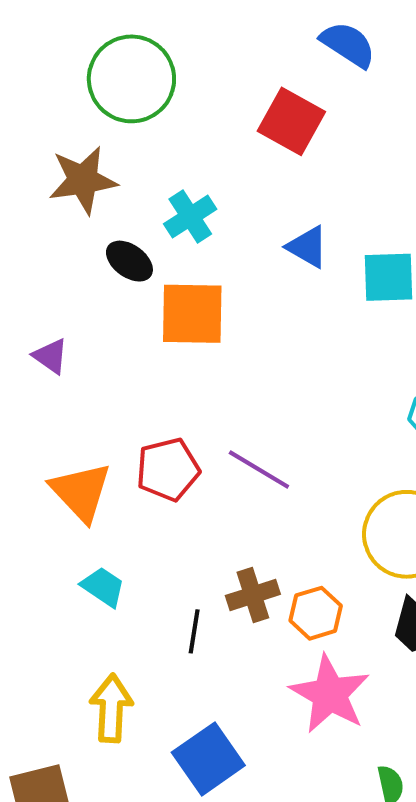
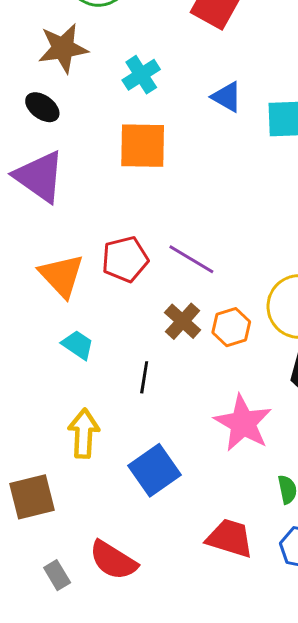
black ellipse: (129, 261) -> (42, 107), moved
purple triangle: (51, 356) -> (39, 177), size x2.0
brown cross: (253, 595) -> (183, 321), moved, turned -30
orange hexagon: (316, 613) -> (231, 327), moved

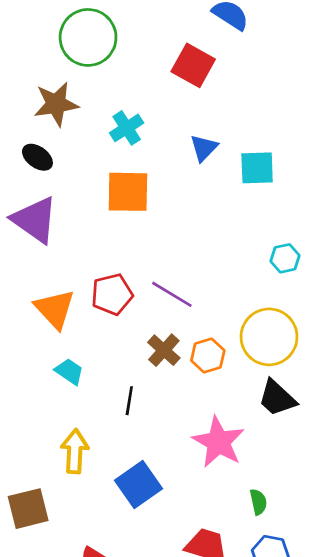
blue triangle: (227, 97) -> (204, 148), turned 44

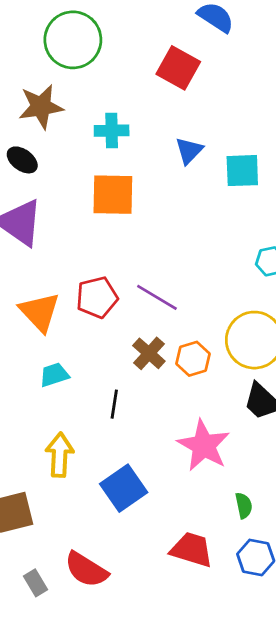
cyan cross: (127, 128) -> (112, 131), turned 32
cyan trapezoid: (69, 371) -> (54, 375), turned -52

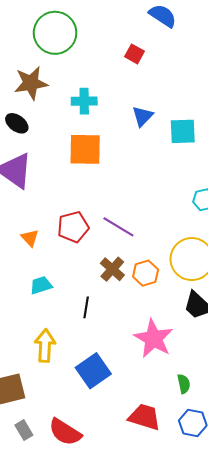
red square: (178, 68) -> (134, 54), size x0.6
orange triangle: (40, 312) -> (30, 238), size x0.6
gray rectangle: (36, 583) -> (24, 430), moved

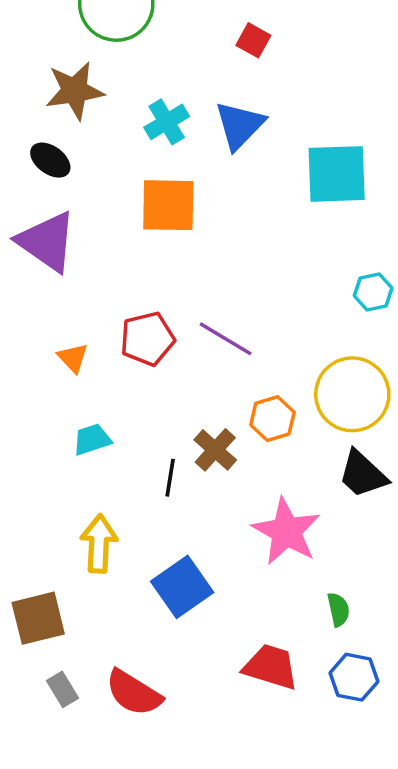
cyan cross: (84, 101) -> (167, 122), turned -30
blue triangle: (143, 116) -> (239, 125), moved, size x1.4
cyan square: (183, 131) -> (337, 174), size x1.4
brown cross: (112, 269) -> (215, 450), moved

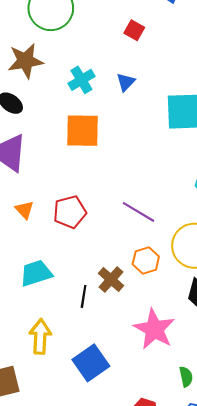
blue triangle: (239, 125) -> (126, 82), size x0.6
purple line: (226, 339) -> (138, 212), moved
orange triangle: (73, 358) -> (24, 210), moved
cyan trapezoid: (92, 439) -> (36, 273), size x1.4

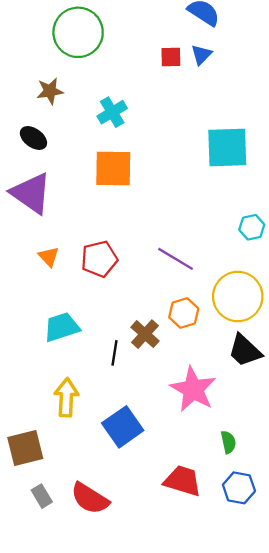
red square: (134, 30) -> (171, 57), turned -30
brown star: (25, 61) -> (50, 91), size x0.7
blue triangle: (126, 82) -> (201, 55), moved

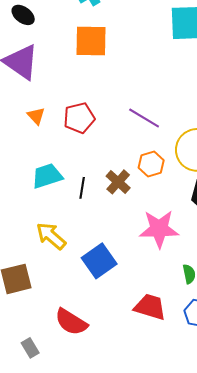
black line: (114, 353) -> (82, 188), moved
pink star: (193, 389) -> (159, 229), turned -30
yellow arrow: (66, 397) -> (51, 236), turned -52
gray rectangle: (42, 496) -> (30, 348), moved

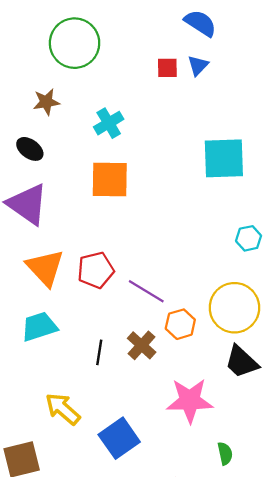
orange triangle: (36, 116) -> (45, 268), size x1.8
purple line: (144, 118) -> (146, 291), moved
cyan trapezoid: (47, 176) -> (39, 327), moved

